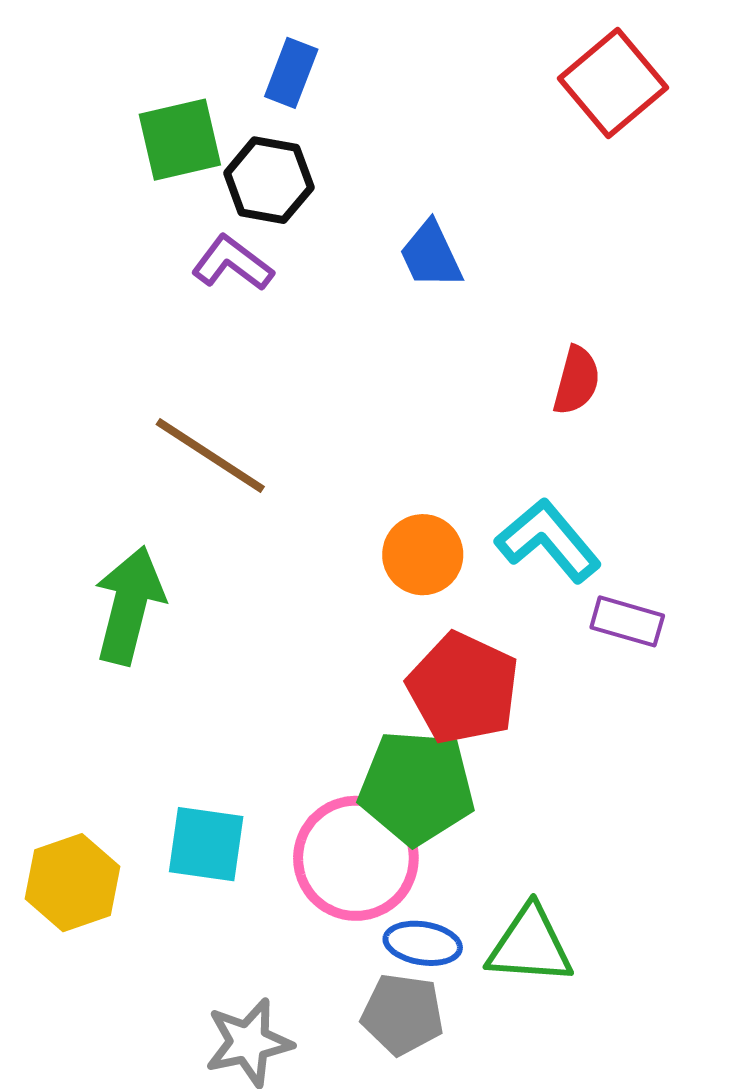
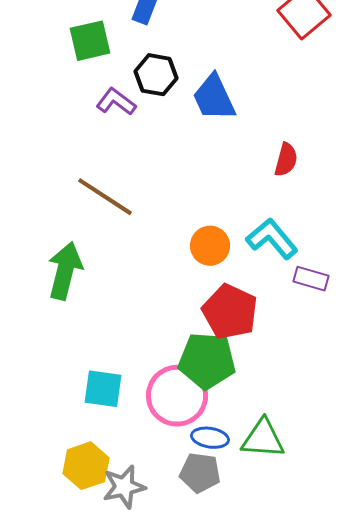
black hexagon: (269, 180) -> (156, 75), moved
blue trapezoid: (431, 255) -> (214, 98), size x1.4
yellow hexagon: (73, 883) -> (86, 466), moved

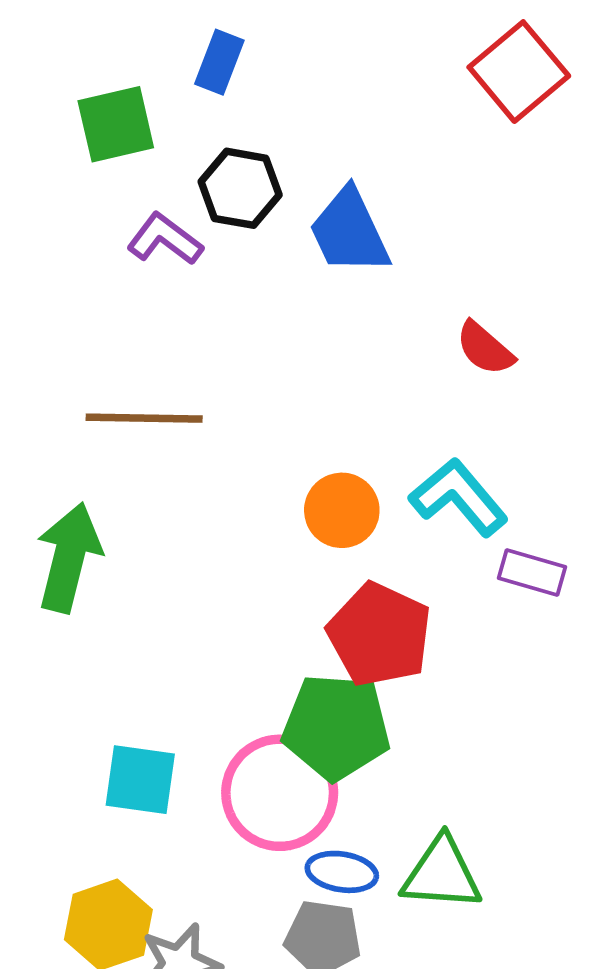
red semicircle: (286, 160) -> (485, 348), turned 116
brown line: (105, 197) -> (144, 418), turned -32

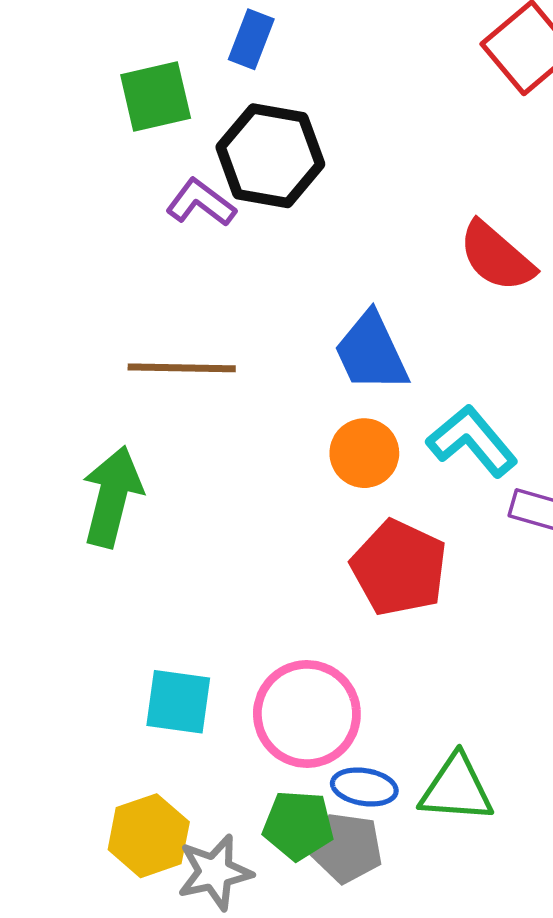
black hexagon: (240, 188) -> (270, 156), size x1.4
blue trapezoid: (349, 232) -> (371, 352), moved
red semicircle: (485, 348) -> (496, 257), moved, size x1.4
green pentagon: (336, 727) -> (298, 825), moved, size x0.7

